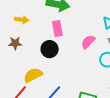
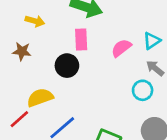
pink semicircle: (88, 42) -> (121, 48), moved

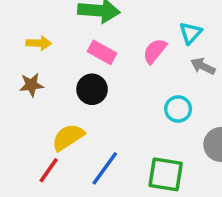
pink rectangle: (81, 39) -> (102, 52), turned -45
cyan circle: (143, 90) -> (178, 109), moved

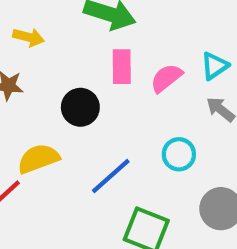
pink rectangle: (102, 52) -> (122, 67), moved, turned 48
blue line: (105, 168) -> (111, 176), moved

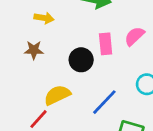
pink rectangle: (122, 67) -> (106, 44), moved

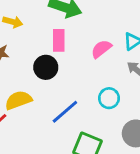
pink rectangle: (106, 44) -> (59, 40), moved

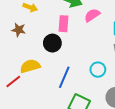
pink semicircle: (101, 49) -> (92, 15), moved
blue line: (65, 112) -> (64, 77), turned -30

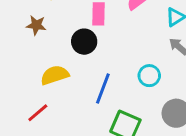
red line: (13, 82) -> (38, 113), moved

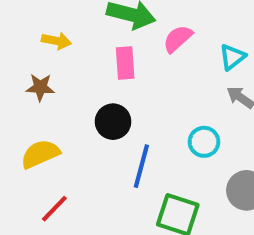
black circle: (84, 42) -> (113, 122), moved
yellow semicircle: (55, 75) -> (40, 154), moved

